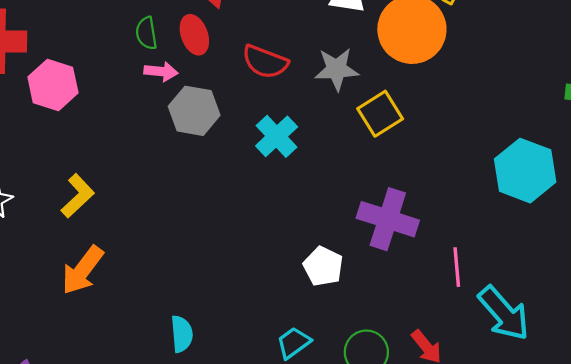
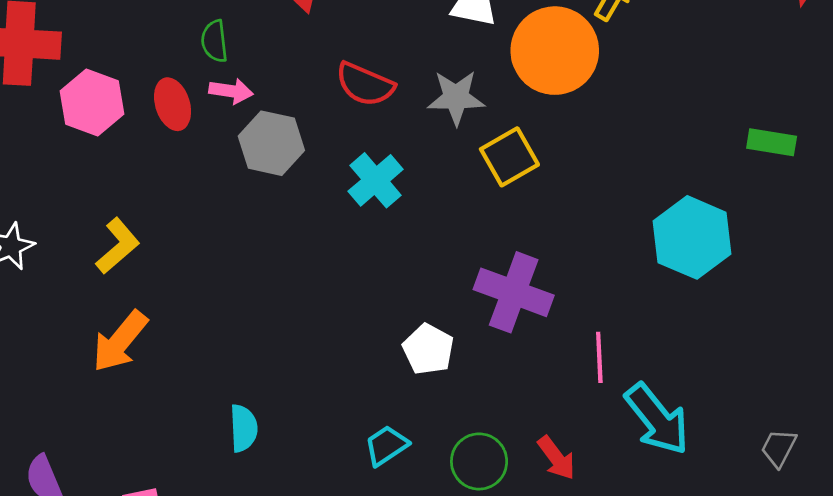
red ellipse: (194, 35) -> (173, 104), moved

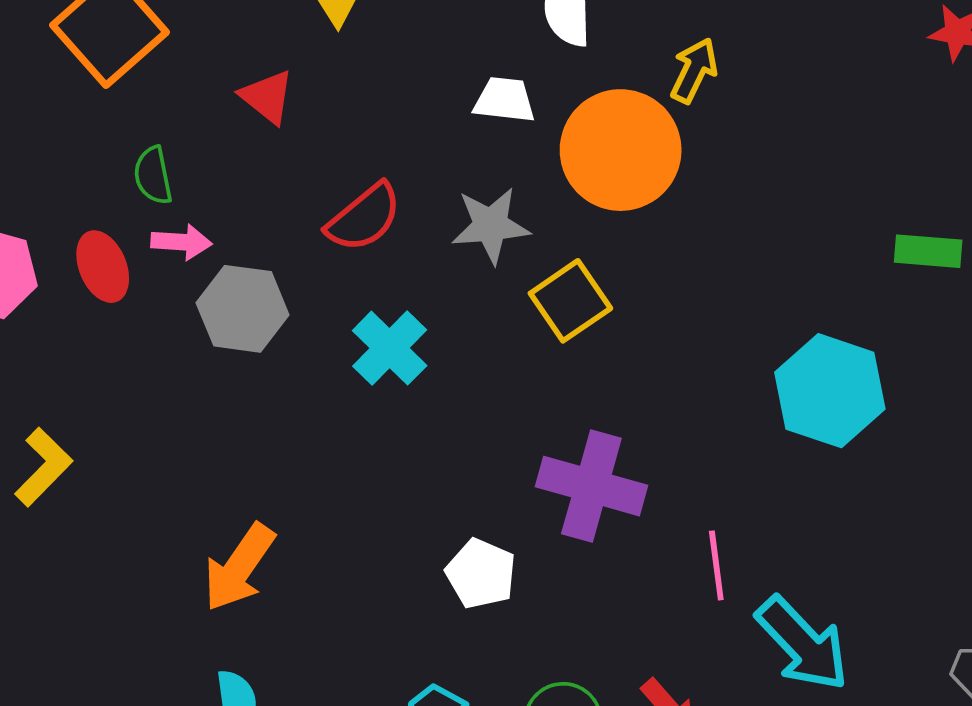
red semicircle: (365, 84) -> (364, 218), turned -58
orange arrow: (120, 341) -> (239, 567), moved

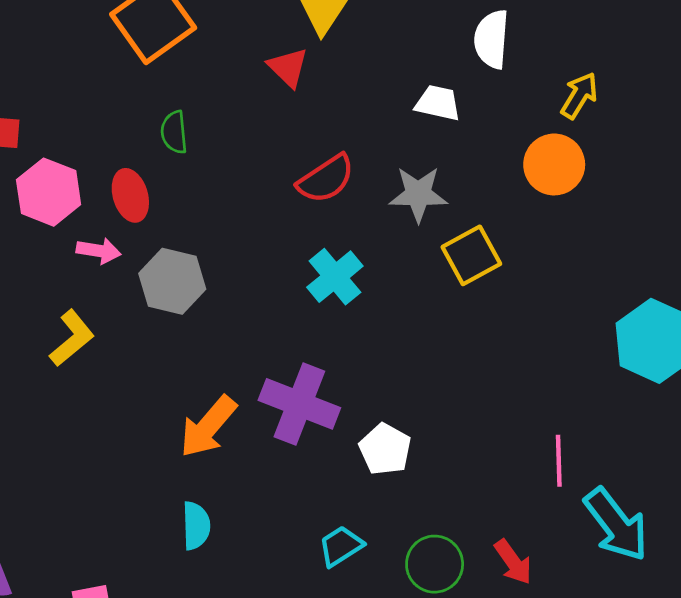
red triangle: (267, 97) -> (288, 67), moved
orange circle: (621, 150) -> (554, 164), moved, size x0.7
pink arrow: (181, 242) -> (99, 251), moved
gray hexagon: (243, 309) -> (172, 281), moved
purple cross: (591, 486) -> (299, 404), moved

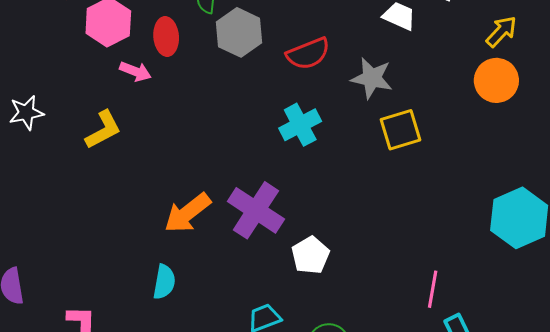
orange circle: (554, 164) -> (496, 80), moved
gray hexagon: (172, 281) -> (239, 32), moved

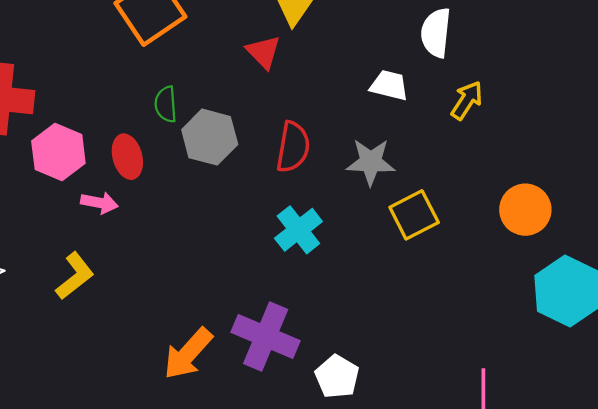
yellow arrow: (501, 32) -> (467, 100), moved
red semicircle: (308, 54) -> (293, 147), turned -48
orange circle: (496, 80) -> (525, 210), moved

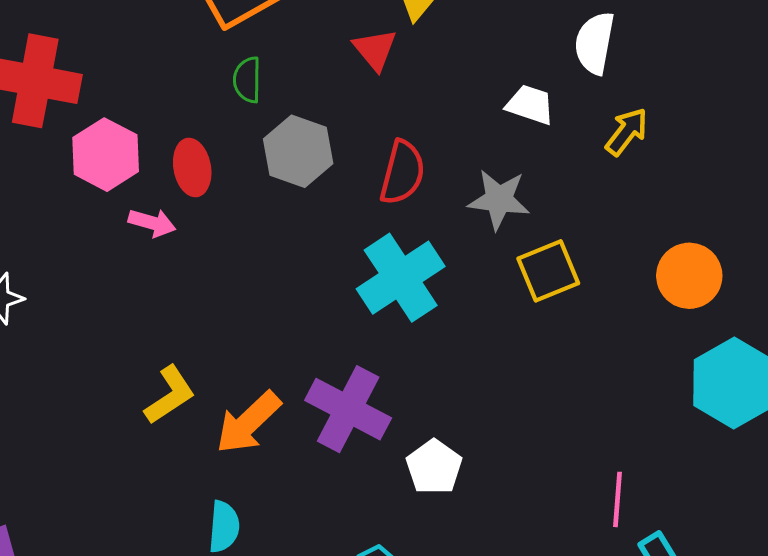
green semicircle: (166, 104) -> (247, 80), moved
cyan cross: (298, 230) -> (401, 278), size x1.4
yellow L-shape: (75, 276) -> (170, 395), moved

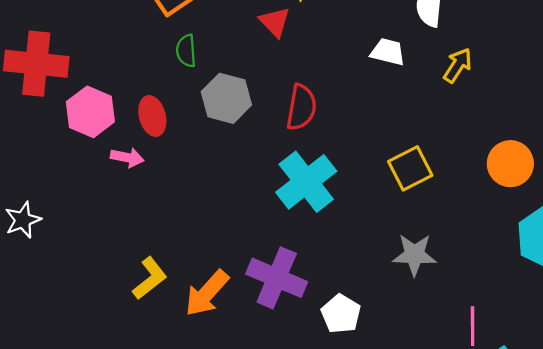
gray star: (499, 199) -> (414, 255), moved

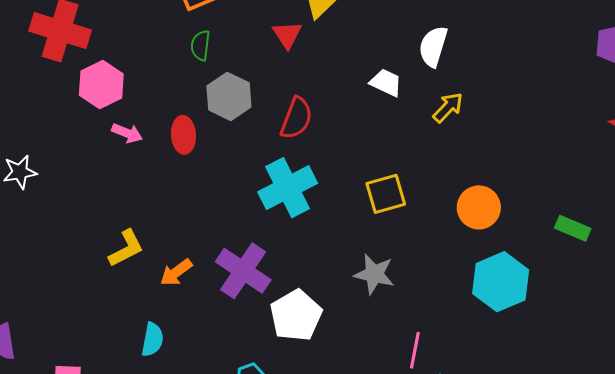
red ellipse: (152, 116) -> (183, 135), moved
orange arrow: (207, 293) -> (176, 272), size x0.7
white pentagon: (341, 314) -> (296, 315), size x1.4

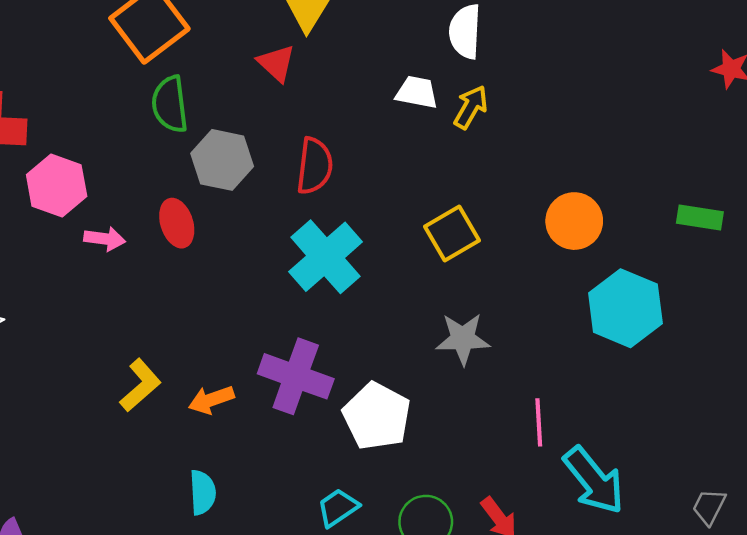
green semicircle: (201, 45) -> (170, 104), size x1.4
yellow arrow: (448, 107) -> (471, 107), moved
orange arrow: (176, 272) -> (211, 400), turned 32

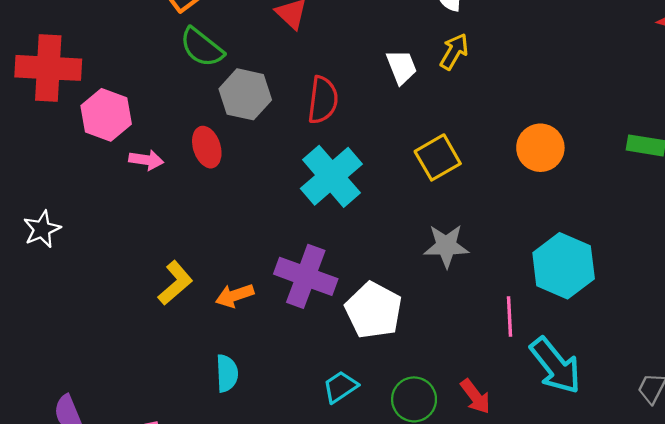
white trapezoid: (417, 92) -> (402, 67), moved, turned 57
green semicircle: (170, 104) -> (202, 47), turned -45
cyan hexagon: (625, 308) -> (564, 266), moved

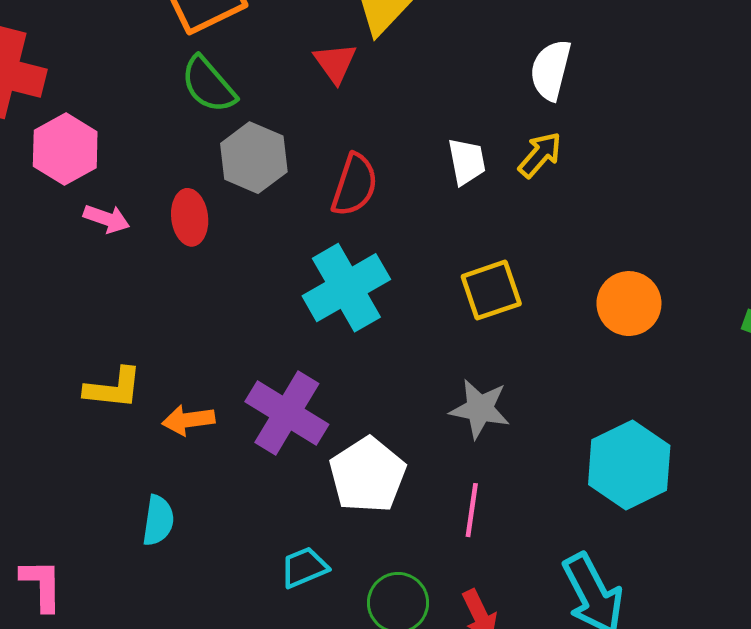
yellow L-shape: (175, 283) -> (113, 388), turned 36
pink line: (509, 317) -> (472, 510), moved

